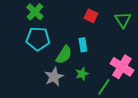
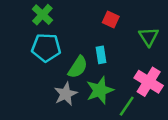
green triangle: (123, 20) -> (149, 37), moved
green star: (82, 74) -> (100, 90), size x1.6

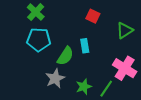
green triangle: (149, 37) -> (125, 30), turned 30
green star: (100, 90) -> (84, 87), moved, size x0.7

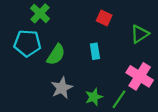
cyan pentagon: (39, 40) -> (27, 43), moved
green semicircle: (65, 56) -> (56, 55), moved

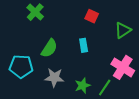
cyan pentagon: (27, 43) -> (21, 66), moved
gray star: (62, 88) -> (54, 77), turned 30

